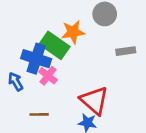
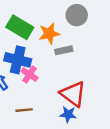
green rectangle: (55, 45) -> (20, 27), moved
gray rectangle: (126, 51) -> (64, 50), moved

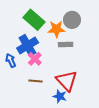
gray circle: (77, 15) -> (72, 20), moved
blue cross: (18, 60) -> (28, 45), turned 35
brown line: (24, 110) -> (36, 81), moved

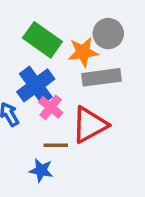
gray rectangle: (66, 45) -> (101, 77), size x1.5
red triangle: (67, 81) -> (90, 125), moved, turned 50
blue star: (60, 96) -> (41, 170), moved

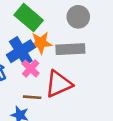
orange star: (83, 52) -> (41, 43), moved

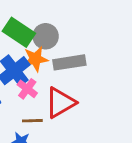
gray circle: (78, 17) -> (46, 36), moved

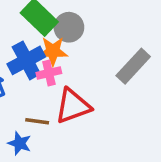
gray rectangle: (69, 62) -> (133, 66), moved, turned -48
pink cross: (27, 89) -> (49, 73), moved, turned 30

